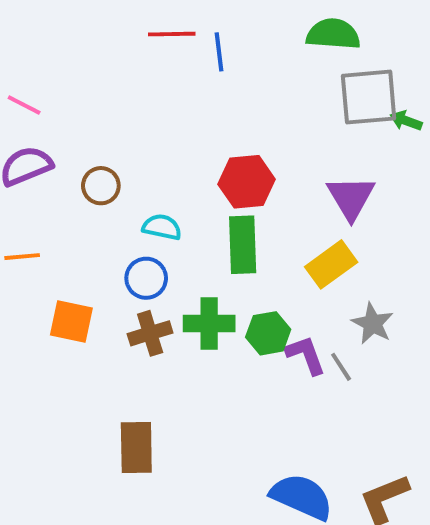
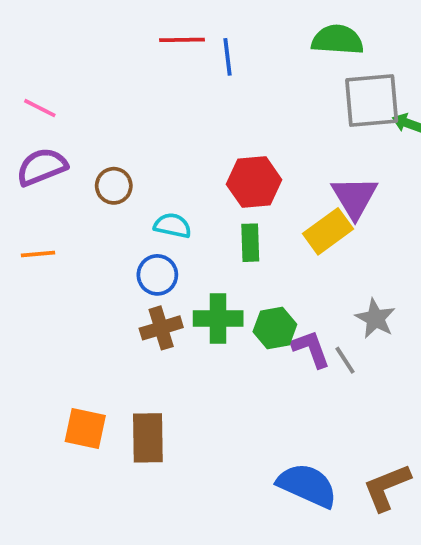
green rectangle: (243, 245) -> (250, 243), size x0.7
yellow rectangle: (331, 264) -> (328, 231), moved
orange square: (71, 322) -> (85, 428), moved

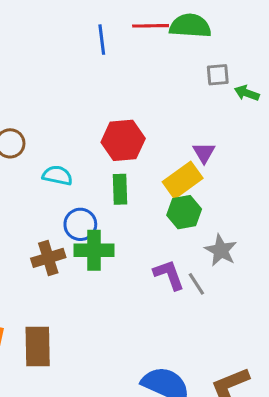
red line: (182, 40) -> (151, 26), moved
gray square: (372, 100) -> (218, 75), size x0.5
purple triangle: (355, 197) -> (204, 153), size x0.6
blue circle: (157, 275) -> (80, 224), moved
green hexagon: (275, 328) -> (184, 212), moved

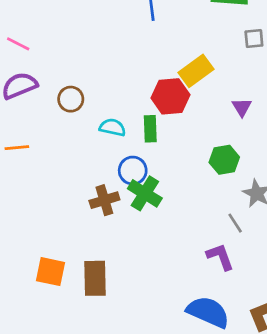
yellow rectangle: (183, 180) -> (196, 71), moved
green rectangle: (120, 189) -> (150, 129), moved
green cross: (94, 250) -> (145, 193), turned 32
purple L-shape: (169, 275) -> (220, 257), moved

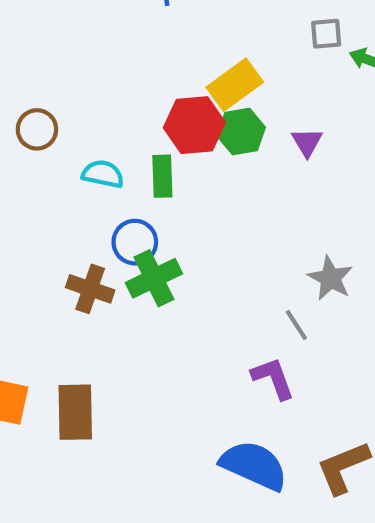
green hexagon: (224, 160) -> (241, 132), moved
green cross: (145, 193) -> (154, 278), turned 32
brown cross: (104, 200) -> (90, 289), turned 36

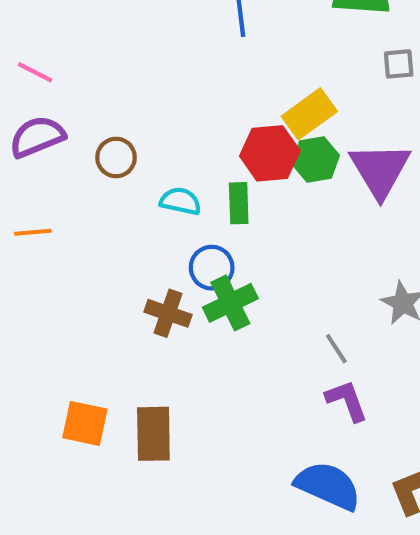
purple triangle: (307, 142) -> (380, 170), size x2.0
gray line: (296, 325) -> (336, 349), moved

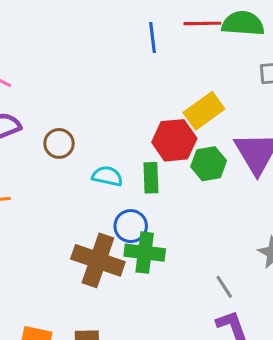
green hexagon: (316, 160) -> (209, 164), moved
green cross: (230, 303) -> (145, 253), turned 33
brown cross: (168, 313) -> (98, 260), size x1.5

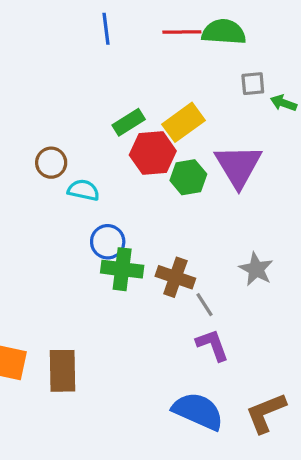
blue line: (153, 37) -> (106, 29), moved
brown circle: (59, 143) -> (51, 163), moved
green rectangle: (151, 178) -> (129, 122), moved, turned 60
brown cross: (98, 260) -> (175, 277), moved, size x0.7

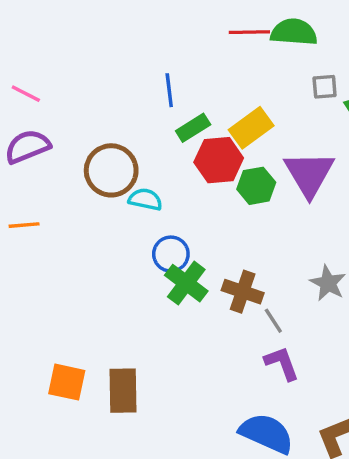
blue line: (106, 29) -> (169, 90), moved
brown circle: (51, 163) -> (111, 170), size x1.6
green cross: (122, 269) -> (186, 283), turned 30

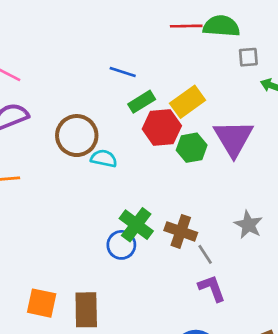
gray square: (325, 87) -> (248, 57), moved
blue line: (169, 90) -> (123, 72), turned -65
blue circle: (171, 254) -> (121, 245), moved

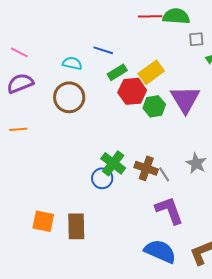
cyan semicircle: (104, 158) -> (72, 63), moved
gray line: (205, 254) -> (164, 174), moved
purple L-shape: (212, 288) -> (169, 210), size x1.4

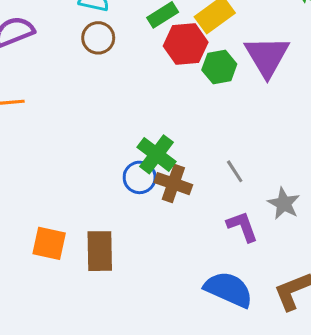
brown circle: (69, 97) -> (98, 38), moved, size x0.7
gray star: (196, 163) -> (284, 204), moved
brown cross: (146, 168) -> (173, 184), moved
purple L-shape: (169, 210) -> (242, 227), size x0.7

